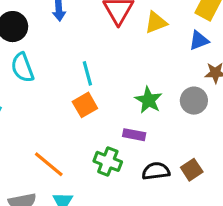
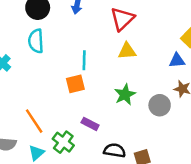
yellow triangle: (156, 22) -> (127, 51), moved
purple rectangle: (134, 135) -> (90, 124), moved
green cross: (108, 161) -> (63, 142), moved

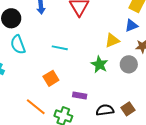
yellow triangle: (127, 51) -> (112, 40), moved
cyan line: (84, 60) -> (60, 48), turned -63
orange square: (75, 84) -> (51, 78), moved

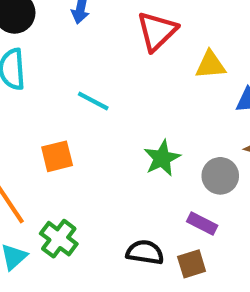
yellow triangle: (112, 40) -> (210, 65), moved
purple rectangle: (80, 95) -> (202, 223), moved

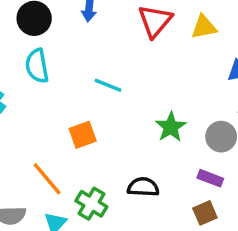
yellow triangle: (210, 65) -> (204, 27), moved
black semicircle: (145, 252) -> (143, 187), moved

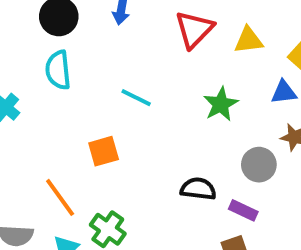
green star: (171, 127) -> (221, 104), moved
black semicircle: (143, 187) -> (198, 189), moved

